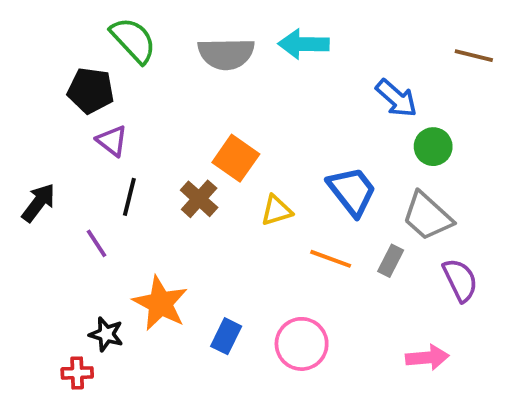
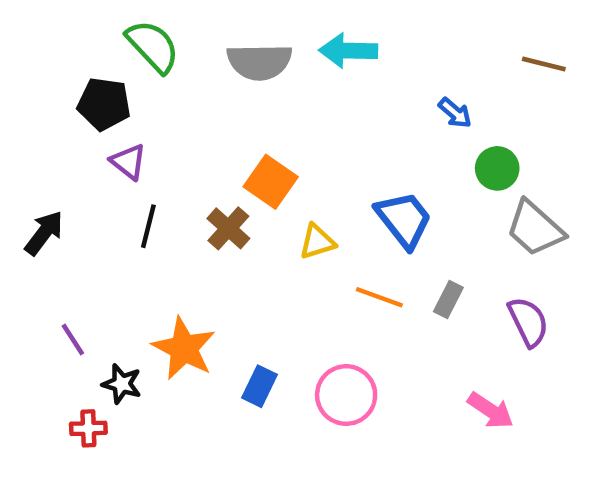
blue arrow: (396, 98) -> (455, 113), size x0.7
gray trapezoid: (427, 216) -> (535, 228), moved
purple line: (97, 243) -> (73, 339), moved
pink arrow: (427, 357) -> (491, 411), turned 39

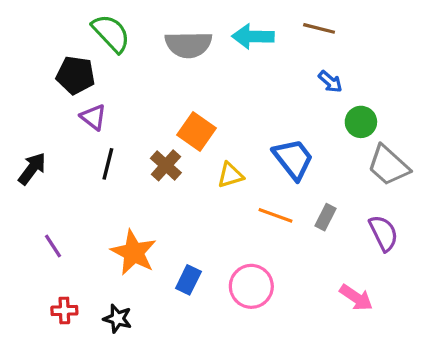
brown line: (544, 64) -> (319, 28), moved
black star: (122, 384) -> (118, 319), moved

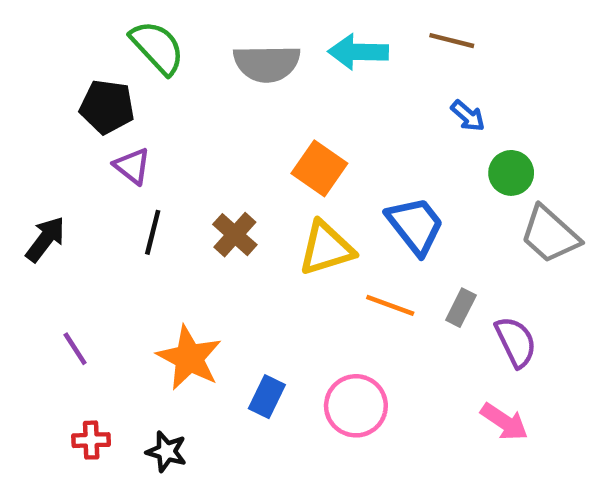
orange square: (197, 132) -> (319, 168), moved
yellow triangle: (230, 175) -> (326, 248), size x1.5
purple semicircle: (384, 233) -> (516, 342), moved

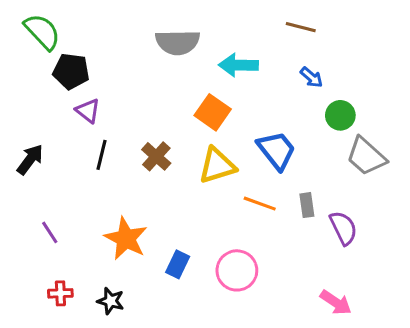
green semicircle: (157, 47) -> (42, 32), moved
cyan arrow: (358, 52) -> (238, 65), moved
gray rectangle: (461, 308) -> (307, 205), turned -35
pink arrow: (504, 422) -> (336, 302), moved

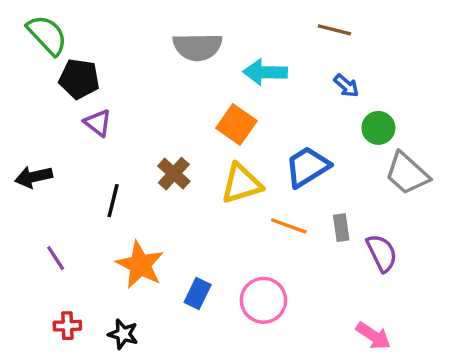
blue trapezoid: (276, 150) -> (307, 167), turned -84
black line: (102, 155) -> (113, 201), moved
black arrow: (30, 159) -> (34, 177), turned -140

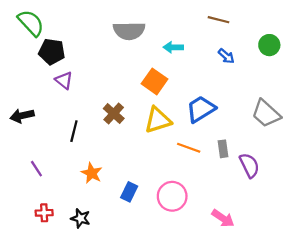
cyan arrow: (265, 72) -> (173, 47), size x0.7
green circle: (378, 128) -> (269, 45), moved
orange star: (140, 265) -> (92, 173), size x0.7
pink arrow: (373, 336) -> (223, 218), moved

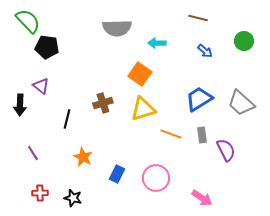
purple triangle: (64, 80) -> (41, 86), moved
blue trapezoid: (201, 109) -> (199, 99), moved
brown cross: (114, 113) -> (103, 103), turned 30
black arrow: (22, 116) -> (20, 105), turned -75

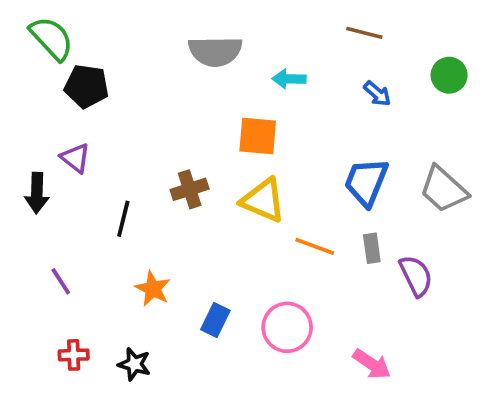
orange square: (140, 74) -> (258, 136), turned -30
blue trapezoid: (199, 99) -> (366, 182), turned -36
yellow triangle: (143, 109) -> (263, 200), turned 40

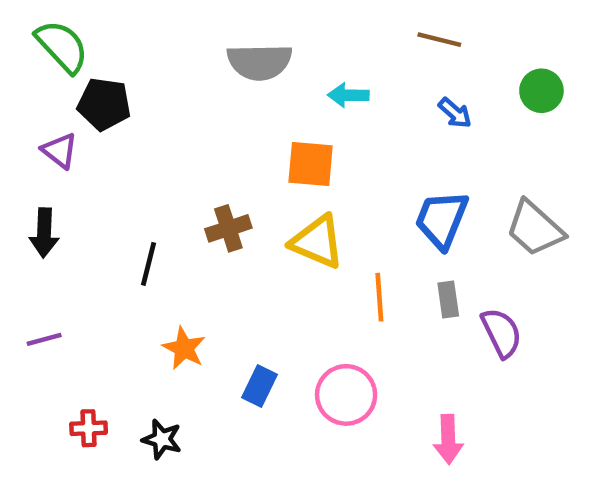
purple triangle: (75, 158) -> (60, 151), moved
orange line: (315, 246) -> (379, 297), turned 66
purple line: (61, 281) -> (44, 339), moved, turned -72
pink arrow: (372, 364) -> (448, 439), turned 54

